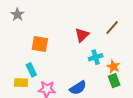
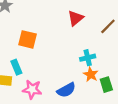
red triangle: (82, 35) -> (76, 18), moved
orange star: (113, 67) -> (91, 74), moved

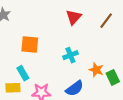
cyan cross: (88, 58) -> (70, 55), moved

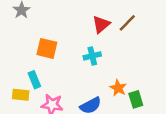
brown line: (106, 21) -> (127, 23), moved
cyan cross: (70, 55) -> (92, 56), moved

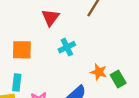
red triangle: (101, 24) -> (50, 17), moved
cyan rectangle: (34, 80) -> (17, 82), turned 42

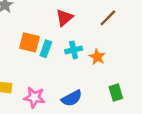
orange star: (99, 72) -> (97, 57), moved
cyan rectangle: (17, 82) -> (46, 49), moved

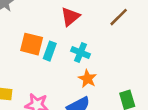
cyan cross: (74, 50) -> (80, 53), turned 35
orange star: (97, 57) -> (88, 79), moved

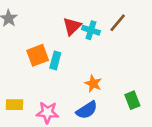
orange square: (32, 44) -> (38, 55), turned -30
cyan cross: (80, 53) -> (91, 30), moved

